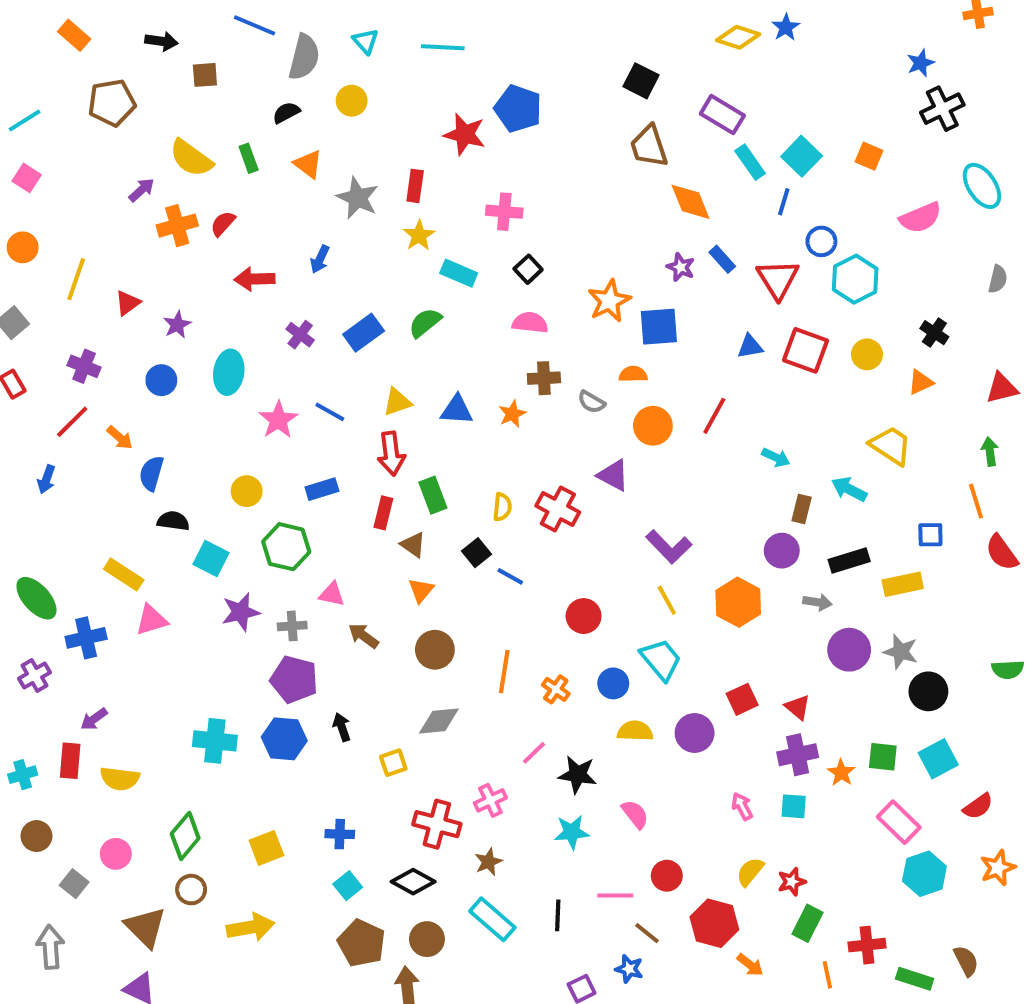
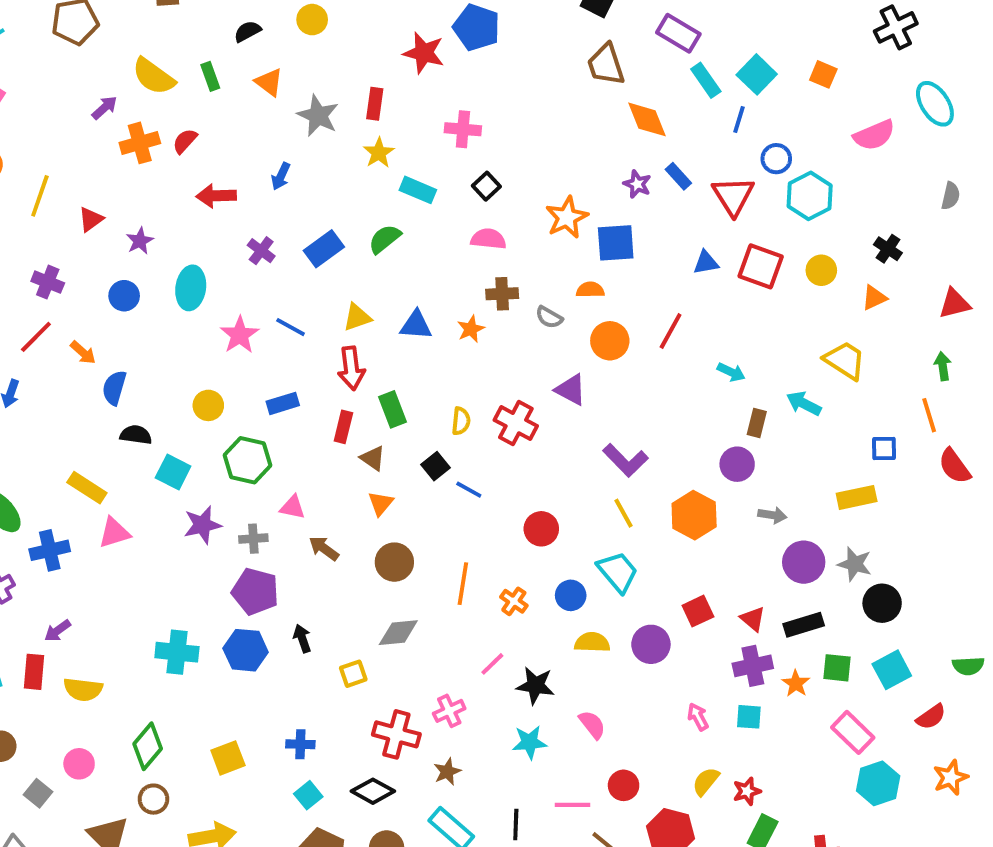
black rectangle: (849, 561) -> (804, 625), moved
green semicircle: (1008, 670) -> (968, 666), moved

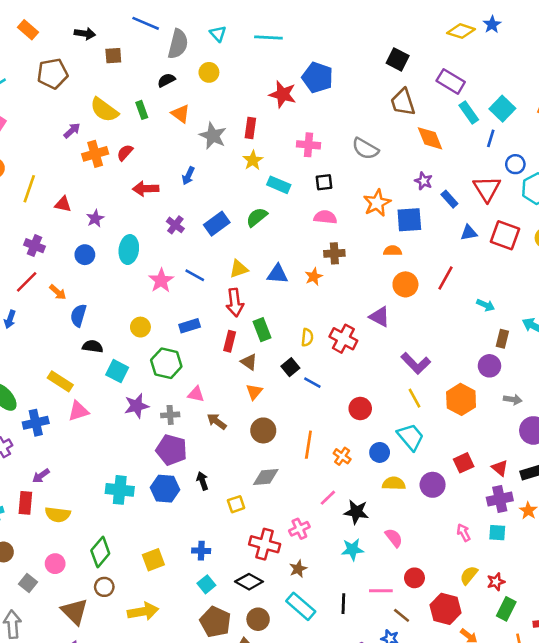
blue rectangle: (678, 176) -> (449, 199), moved
black square: (486, 186) -> (324, 182), turned 36
red triangle: (91, 219) -> (63, 204), turned 48
gray semicircle: (549, 317) -> (365, 149), moved, size x1.5

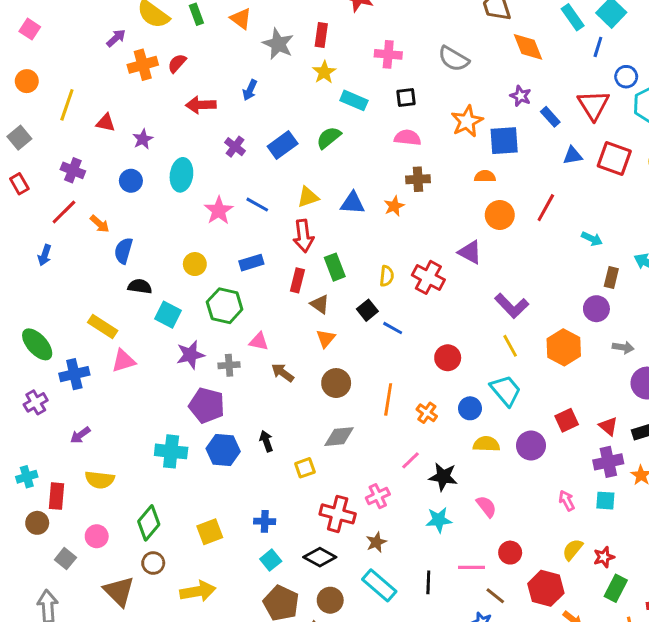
purple pentagon: (171, 450) -> (207, 405), moved
red rectangle: (25, 503) -> (57, 496), moved

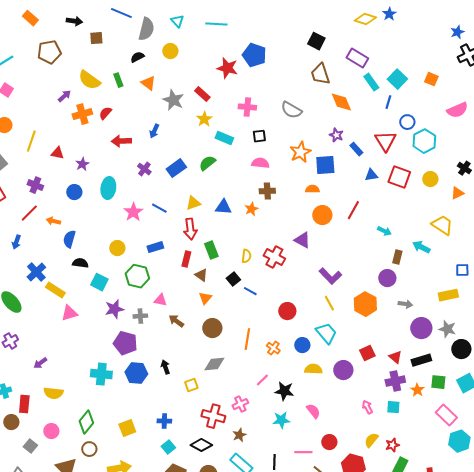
red rectangle: (321, 35) -> (202, 94), turned -56
orange arrow: (100, 224) -> (53, 221), turned 152
blue cross: (74, 374) -> (36, 272), moved, turned -30

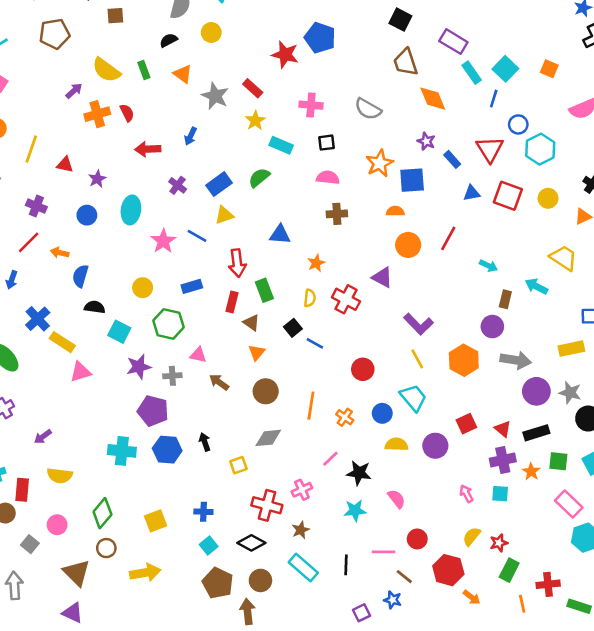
red semicircle: (105, 113) -> (127, 113), turned 112
yellow triangle: (193, 203) -> (224, 215), moved
orange star: (251, 209) -> (316, 263), moved
gray arrow: (405, 304) -> (516, 360), size x1.6

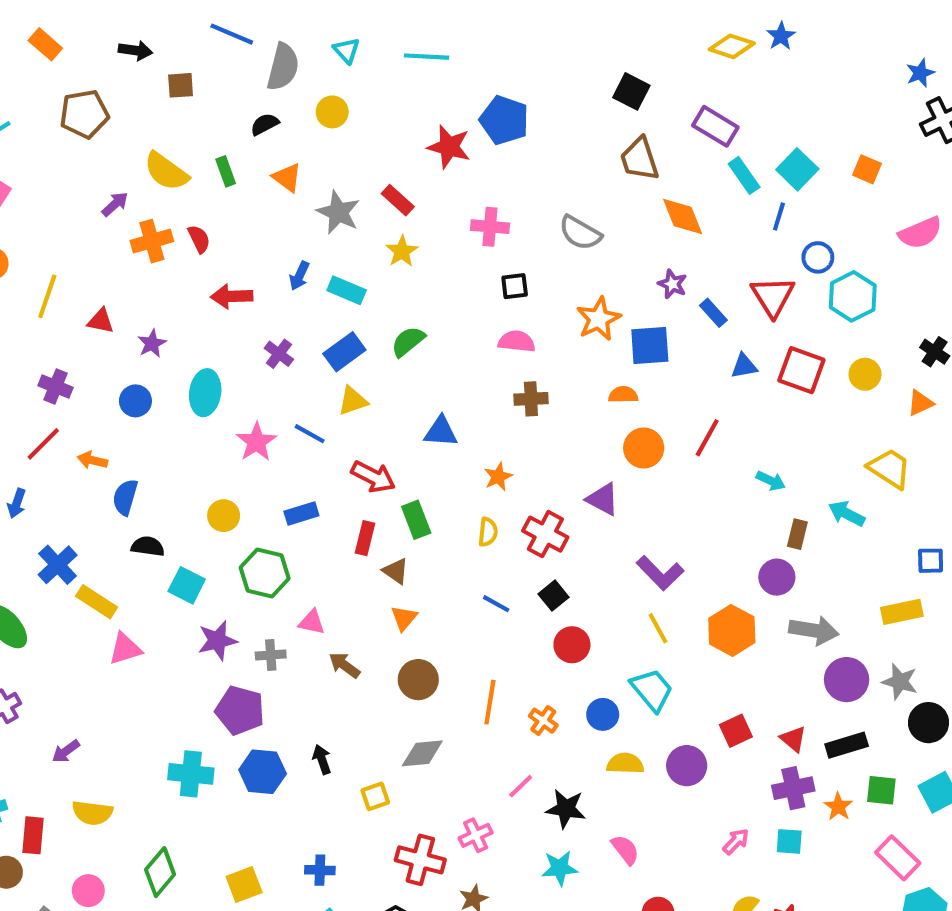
cyan rectangle: (281, 145) -> (347, 290), moved
red arrow: (237, 263) -> (373, 477), turned -56
black square: (293, 328) -> (554, 596), moved
pink arrow: (466, 494) -> (736, 841), turned 72

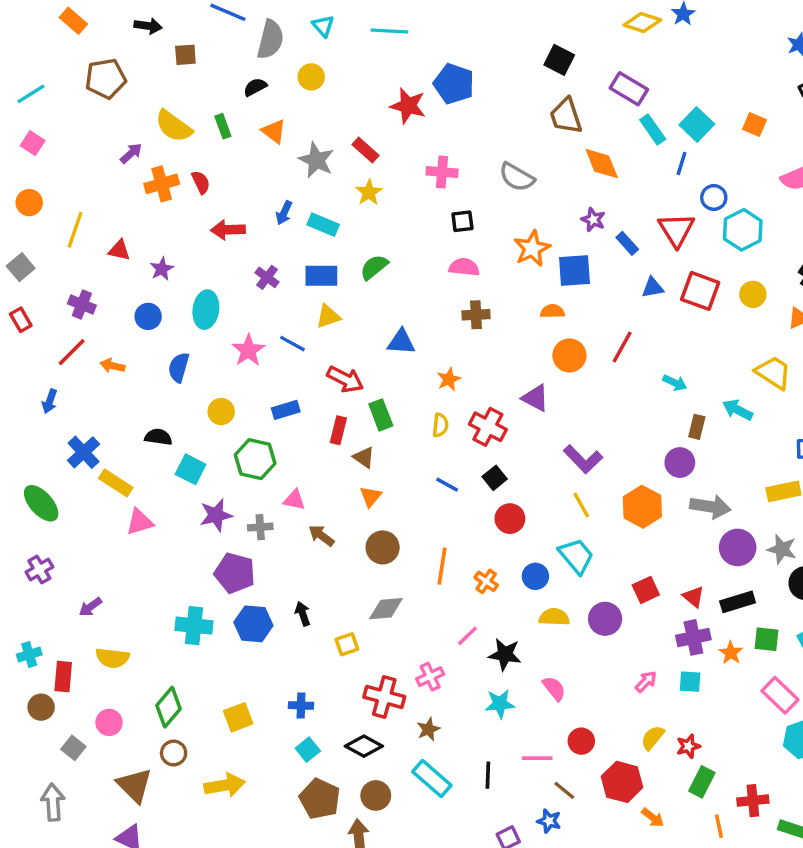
blue rectangle: (344, 352) -> (321, 276), turned 36
blue semicircle: (125, 497) -> (179, 367), moved

